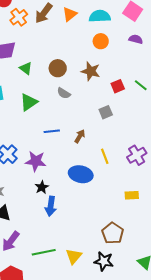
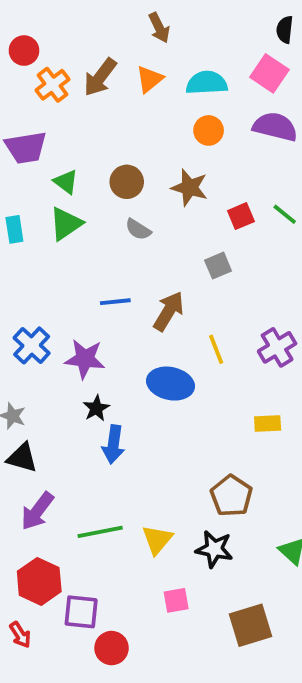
purple semicircle: (136, 39) -> (275, 127), size x1.6
green triangle: (29, 102) -> (66, 224), moved
brown arrow: (80, 136) -> (169, 311), size x1.5

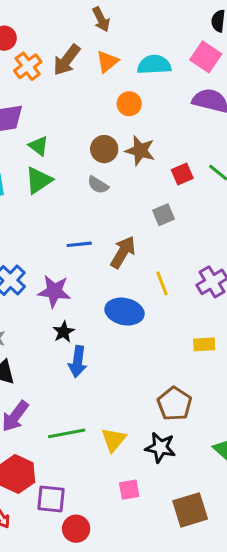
brown arrow: (159, 28) -> (101, 19), moved
orange circle: (209, 130) -> (129, 104), moved
brown circle: (127, 182) -> (104, 149), moved

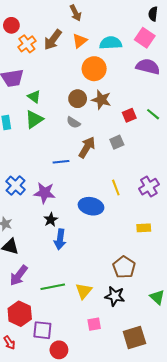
orange circle: (129, 104) -> (94, 69), size x1.5
brown arrow: (123, 252) -> (87, 147), moved

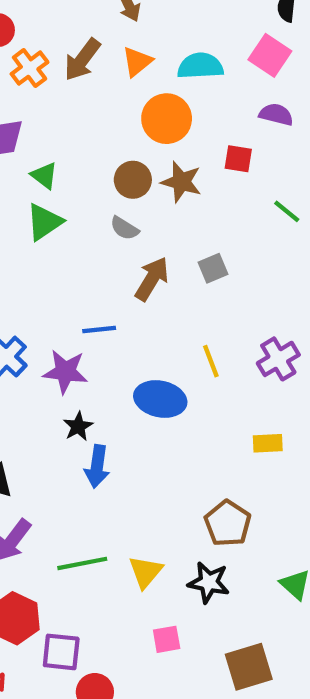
purple semicircle: (148, 67) -> (276, 114), size x0.7
red square: (129, 115) -> (238, 159), moved, turned 32
blue line: (61, 162) -> (99, 329), moved

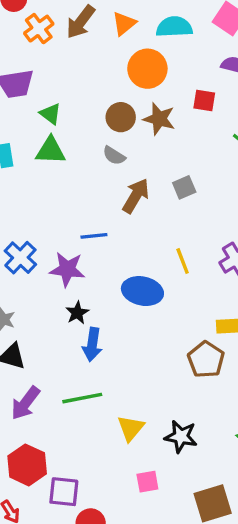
green triangle: (44, 222) -> (50, 151), turned 36
brown pentagon: (228, 523) -> (206, 360), moved
green line: (82, 563) -> (82, 398), moved

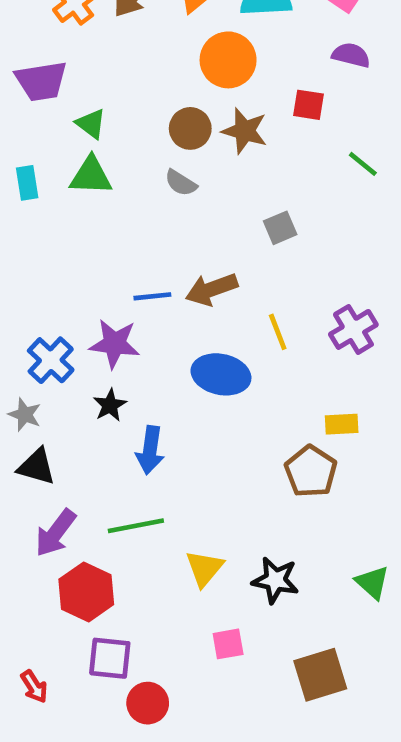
brown arrow: (136, 196) -> (212, 289), moved, turned -141
blue cross: (20, 258) -> (51, 360), moved
black star: (77, 313) -> (110, 405), moved
red hexagon: (27, 465) -> (86, 592), moved

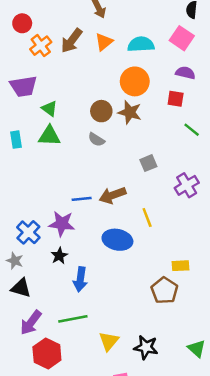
orange circle: (228, 60) -> (135, 81), moved
red square: (308, 105) -> (176, 99), moved
purple cross: (353, 329) -> (187, 185), moved

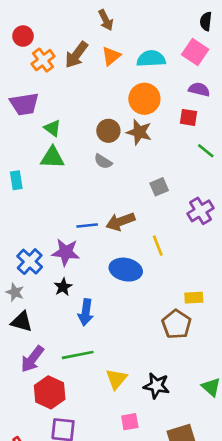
cyan rectangle: (16, 140) -> (16, 180), moved

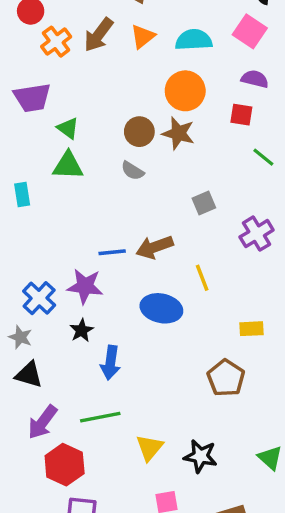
yellow rectangle: (194, 298) -> (251, 329), moved

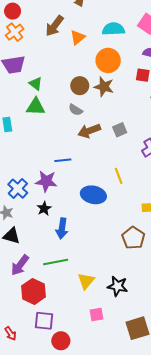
orange triangle: (143, 36) -> (78, 37), moved
orange cross: (56, 42) -> (15, 32), moved
brown arrow: (155, 247) -> (89, 131), moved

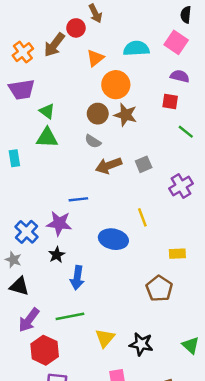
red circle: (13, 11) -> (76, 28), moved
brown arrow: (55, 26) -> (54, 45), moved
orange circle: (108, 60) -> (116, 85), moved

